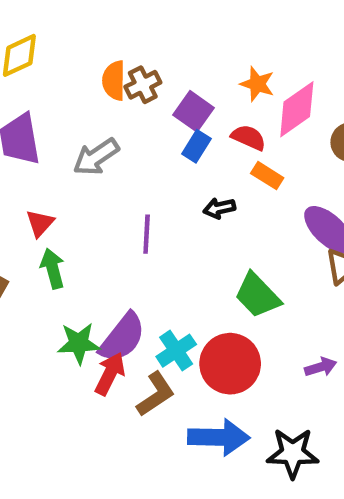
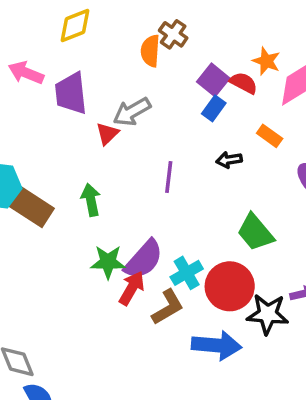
brown cross: (143, 85) -> (173, 34), moved, turned -32
red semicircle: (249, 138) -> (244, 83), moved
red triangle: (40, 223) -> (107, 134), moved
black star: (293, 453) -> (268, 314), moved

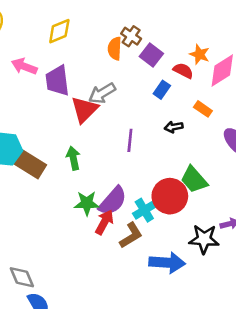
purple square: (213, 80) -> (151, 55), moved
red triangle: (107, 134) -> (84, 110), size x1.6
red circle: (230, 286) -> (170, 196), moved

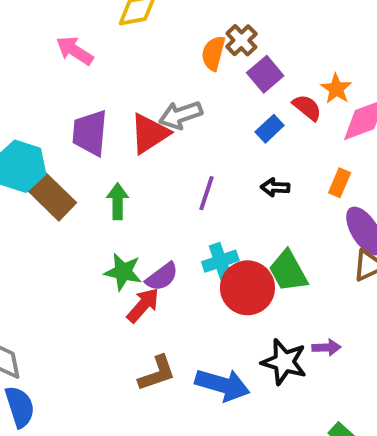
purple trapezoid: (57, 81) -> (90, 133), moved
orange rectangle: (203, 109) -> (340, 183), moved, turned 66
purple semicircle: (113, 201) -> (162, 277), size x0.7
cyan cross: (144, 210) -> (220, 261), moved
brown L-shape: (131, 235) -> (157, 373), moved

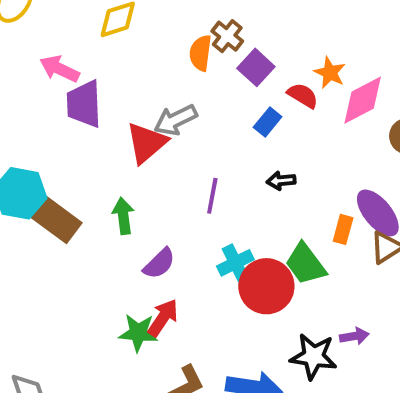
purple trapezoid: (90, 133) -> (84, 104), moved
orange rectangle: (340, 183) -> (343, 229), moved
green star: (123, 272) -> (138, 333), moved
purple semicircle: (162, 277) -> (159, 264), moved

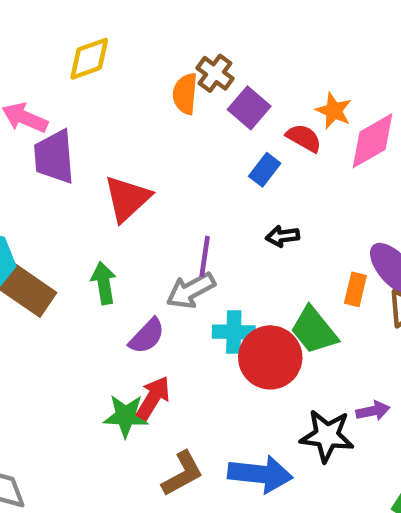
gray arrow: (176, 120) -> (191, 291), moved
cyan cross: (235, 263) -> (234, 332), turned 30

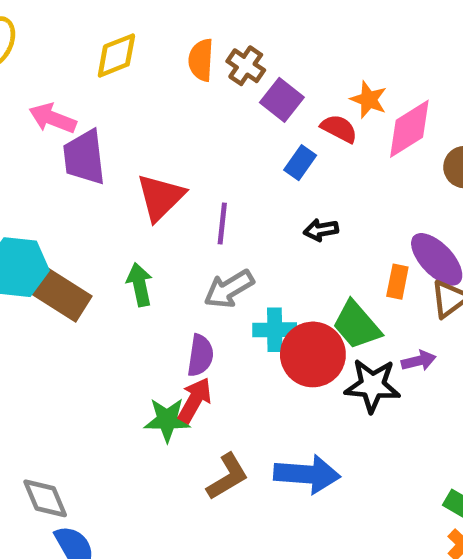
orange semicircle: (185, 94) -> (201, 60), moved
purple line: (205, 256) -> (222, 223), moved
purple semicircle: (147, 336) -> (200, 355), moved, turned -33
purple arrow: (373, 411) -> (419, 361), moved
black star: (327, 436) -> (372, 386), moved

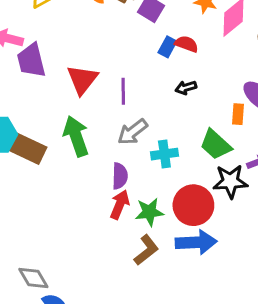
red semicircle: (339, 129) -> (187, 44), moved
green arrow: (140, 285) -> (76, 136), size x1.5
red circle: (313, 354) -> (193, 205), moved
green star: (167, 420) -> (149, 212), moved

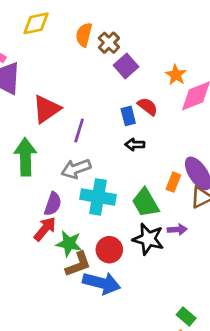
blue rectangle: (167, 47) -> (128, 116), moved, turned -60
cyan cross: (164, 154) -> (98, 197), size x1.4
red circle: (193, 205) -> (109, 250), size x0.7
brown L-shape: (146, 250) -> (78, 264), moved

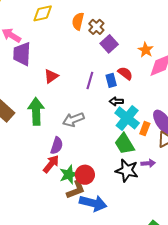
red triangle: (46, 109) -> (51, 76), size x0.7
purple line: (79, 131) -> (90, 81), moved
cyan cross: (98, 197) -> (127, 118), moved, turned 30
green star: (69, 244) -> (69, 174), turned -30
red circle: (109, 250) -> (85, 175), moved

